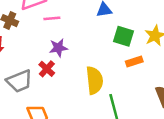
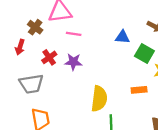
green square: (124, 36) -> (144, 54), moved
red cross: (47, 69) -> (49, 57), moved

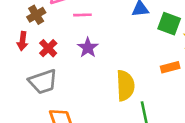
brown cross: (35, 27) -> (36, 15), turned 32
red cross: (49, 57) -> (48, 48), moved
purple star: (73, 62) -> (88, 48), turned -30

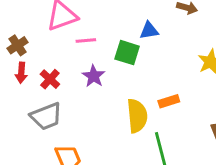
brown cross: (36, 15) -> (18, 45), moved
green square: (169, 24) -> (127, 53), moved
orange rectangle: (170, 67) -> (169, 101), moved

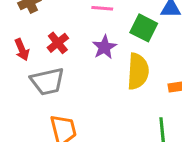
red arrow: (21, 73) -> (22, 50), moved, turned -36
yellow semicircle: (137, 116) -> (138, 71), moved

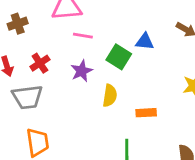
yellow semicircle: (138, 71) -> (110, 96), size x0.7

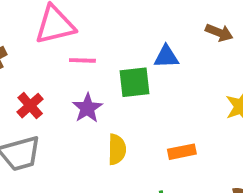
green square: (119, 57) -> (134, 82), turned -30
yellow semicircle: (110, 96) -> (117, 149), moved

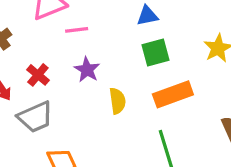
green square: (134, 82) -> (156, 53), moved
orange rectangle: (182, 152) -> (173, 94), size x1.6

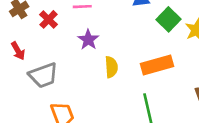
green square: (156, 53) -> (169, 19), moved, turned -35
red cross: (38, 75) -> (49, 19), moved

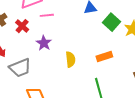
purple star: (88, 40) -> (44, 43), moved
orange rectangle: (157, 65) -> (104, 56), size x0.7

